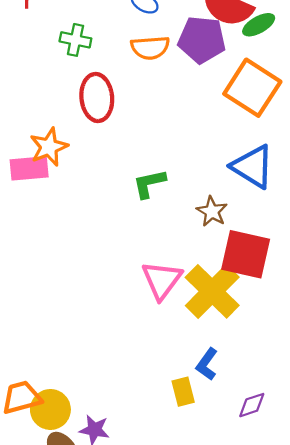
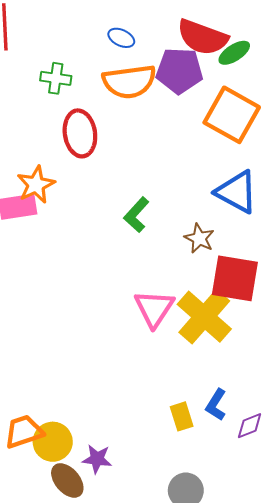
orange semicircle: (150, 48) -> (129, 82), size x1.4
green L-shape: (149, 184) -> (136, 215), turned -32
blue L-shape: (207, 364) -> (216, 405), moved

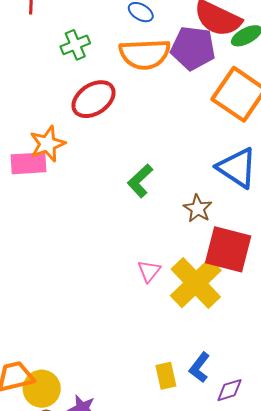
green cross: (56, 78) -> (75, 45), turned -36
red ellipse: (80, 133) -> (94, 99), turned 60
pink triangle: (154, 308) -> (149, 271), size x0.6

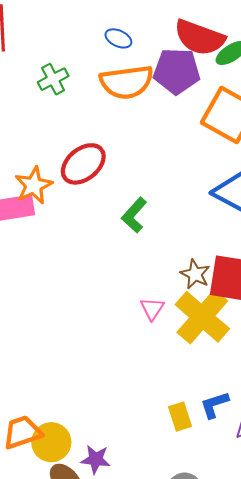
red ellipse: (94, 99) -> (83, 164), moved
brown star: (198, 209) -> (195, 274), moved
blue L-shape: (199, 367) -> (214, 405), turned 40

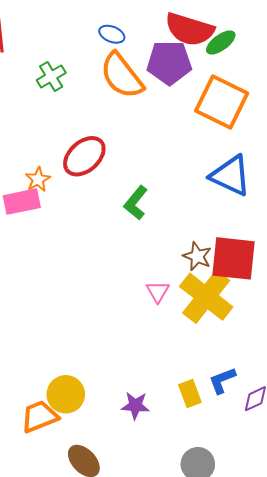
orange semicircle: (127, 82) -> (122, 76), turned 63
orange star: (34, 185) -> (38, 179), size x0.7
yellow circle: (51, 442) -> (66, 394), moved
purple star: (96, 459) -> (135, 406), moved

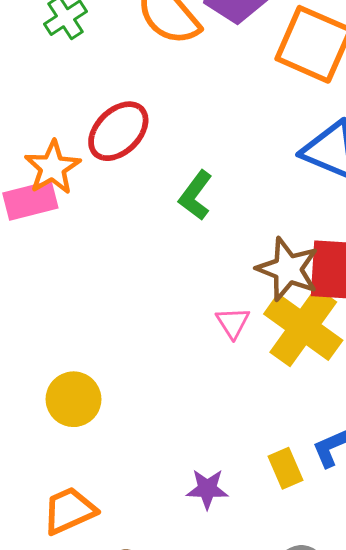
orange star: (38, 179) -> (52, 167), size x1.5
brown star: (197, 256) -> (288, 269), size x1.5
yellow circle: (66, 394) -> (73, 399), moved

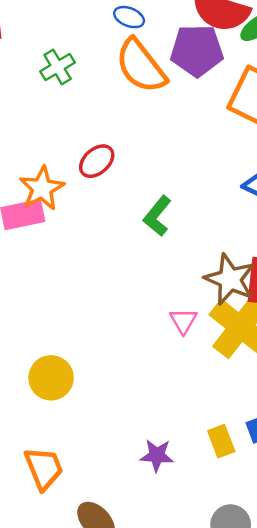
red ellipse: (118, 131) -> (97, 161), size x0.7
orange trapezoid: (69, 511) -> (44, 468), turned 90

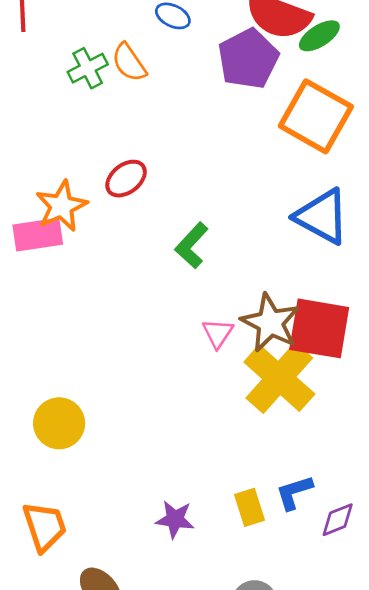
purple pentagon: (197, 51) -> (248, 59), turned -30
orange semicircle: (141, 66) -> (129, 62), moved, size x0.6
pink triangle: (183, 321) -> (218, 333), moved

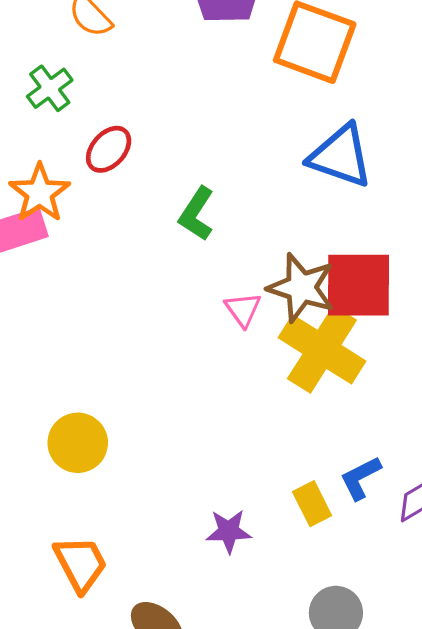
green cross: (88, 68) -> (50, 88), moved

